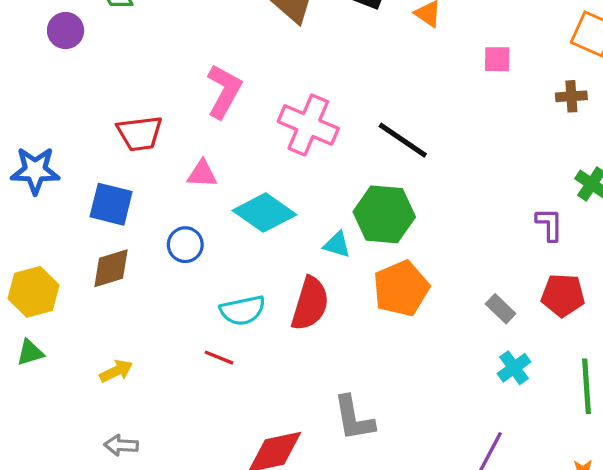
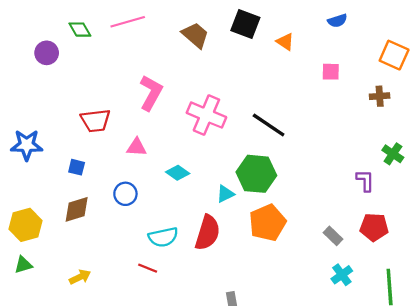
blue square: (111, 204) -> (77, 167), size x0.6
cyan diamond: (264, 213) -> (178, 173), size x0.6
cyan triangle: (337, 245) -> (225, 194), turned -42

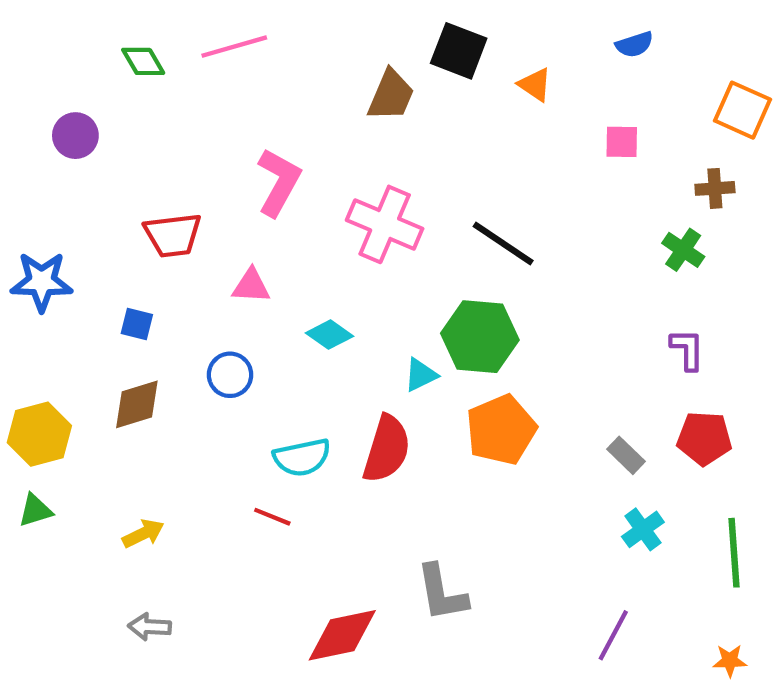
brown trapezoid: (195, 35) -> (391, 95), moved, turned 72
purple circle: (47, 53) -> (75, 136), moved
green cross: (393, 154) -> (683, 250), moved

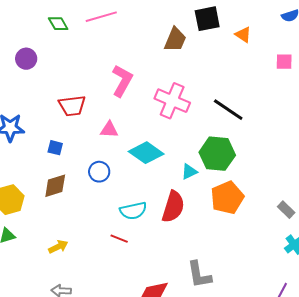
black square: (459, 51) -> (207, 19), turned -32
cyan diamond: (330, 335) -> (146, 153), size x1.6

